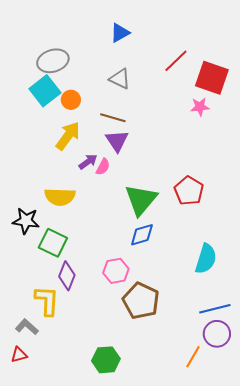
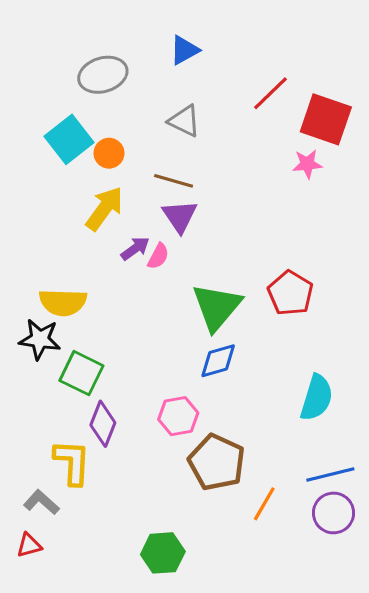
gray ellipse: (53, 61) -> (103, 75), moved
yellow semicircle: (60, 197) -> (63, 302), moved
orange line: (193, 357) -> (264, 504), moved

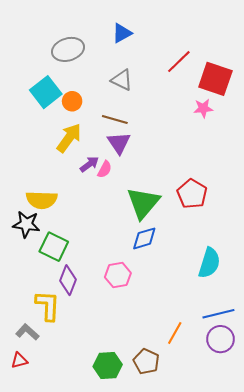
brown pentagon: (217, 462) -> (146, 361), moved, size x0.7

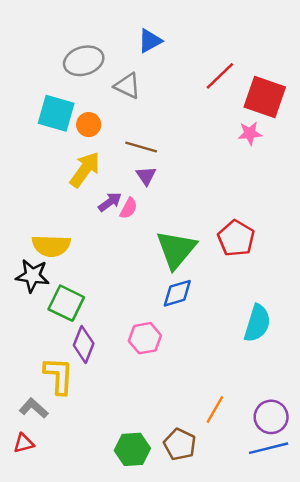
gray triangle: (122, 80) -> (127, 86), moved
cyan square: (46, 92) -> (56, 113), turned -36
purple triangle: (119, 143) -> (146, 176), size x0.7
blue line: (218, 314) -> (269, 448), moved

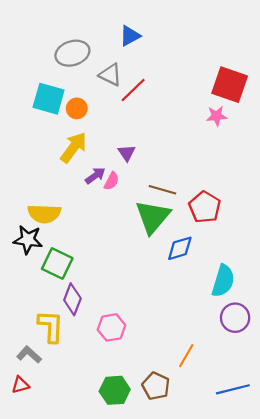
red line: (220, 76) -> (133, 90), moved
brown line: (141, 147) -> (162, 190), moved
blue diamond: (177, 293) -> (180, 248), moved
pink hexagon: (145, 338) -> (111, 327), moved
purple circle: (271, 417) -> (235, 318), moved

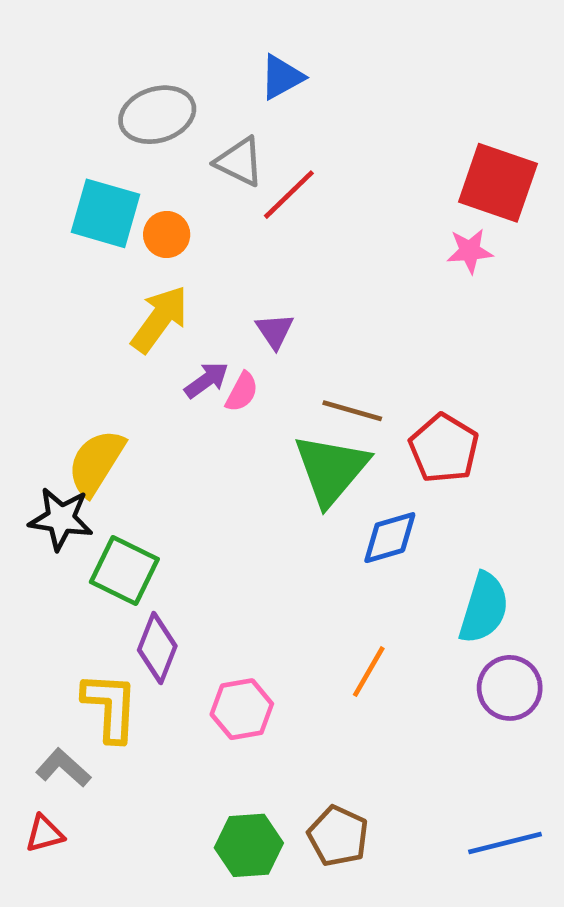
yellow semicircle: (44, 214) -> (96, 462), turned 120
orange line: (186, 356) -> (369, 672), moved

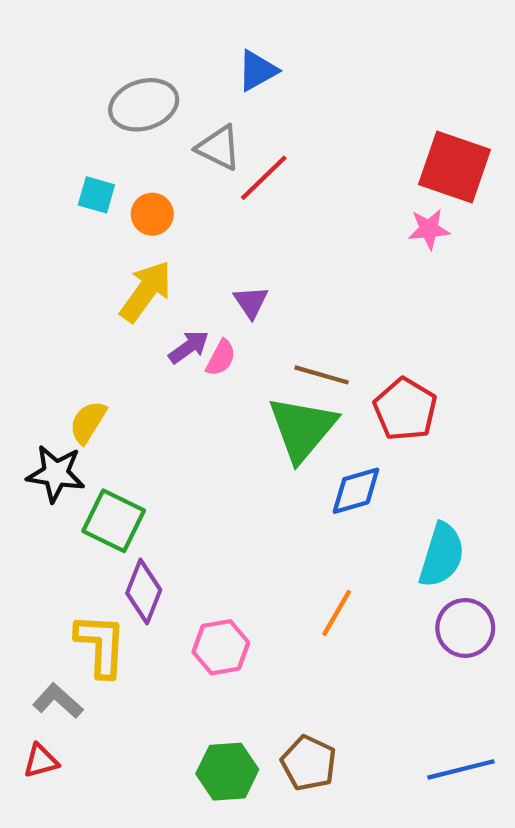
cyan square: (106, 213) -> (96, 195), size x0.6
yellow semicircle: (96, 462) -> (88, 422), size x0.7

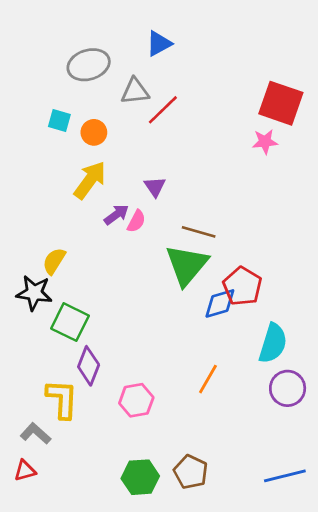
gray triangle: (219, 148) -> (135, 91), turned -32
red pentagon: (405, 409) -> (242, 286), moved

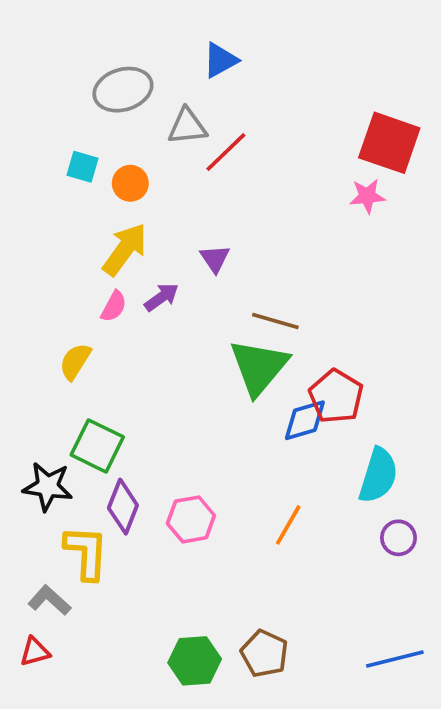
pink semicircle: (136, 221) -> (114, 306), moved
black star: (34, 293) -> (48, 486), moved
purple circle: (288, 388) -> (399, 538), size x0.7
pink hexagon: (136, 400) -> (191, 519), moved

